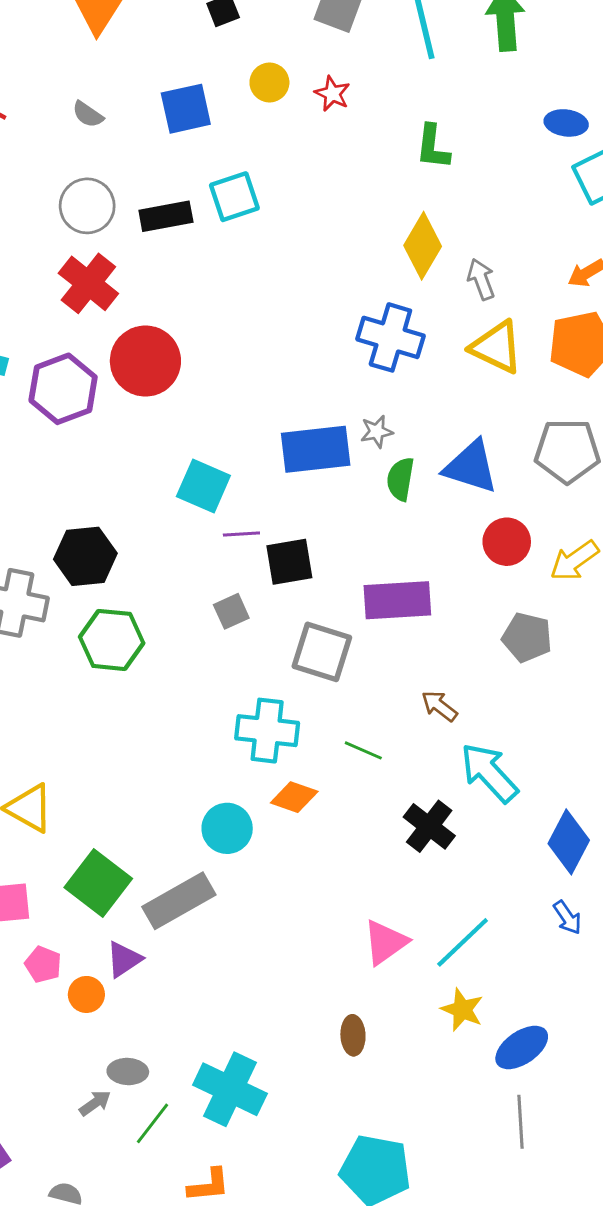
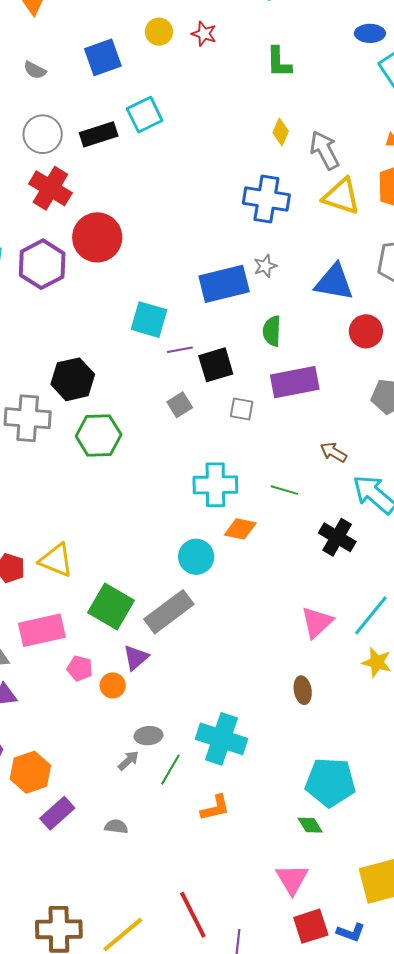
yellow diamond: (423, 246) -> (281, 132), size x0.6
gray arrow: (481, 279) -> (325, 150), size x1.4
green semicircle: (400, 479) -> (272, 331), moved
gray square: (322, 652) -> (242, 409), moved, size x0.6

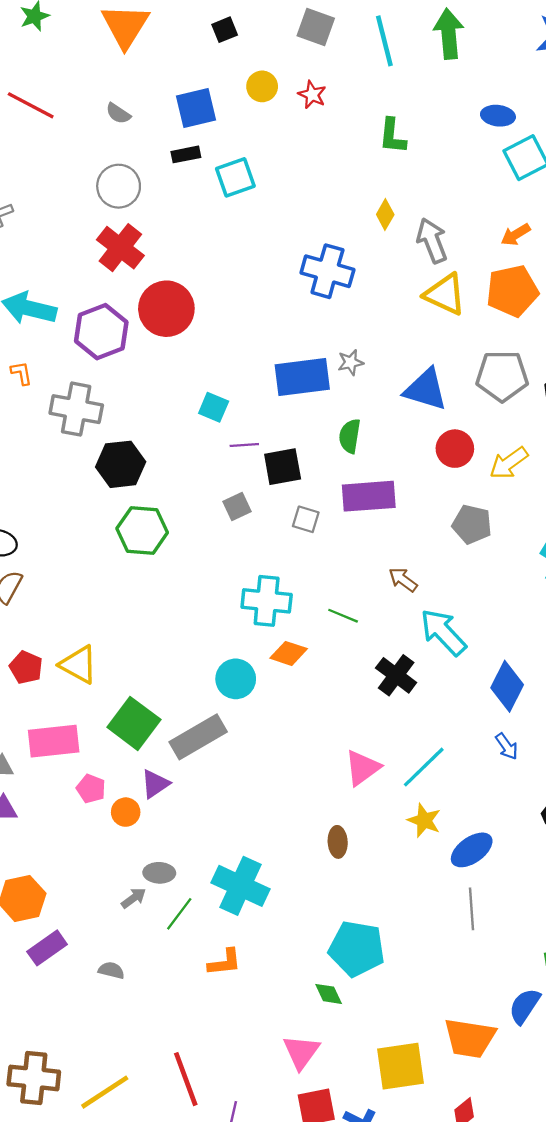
black rectangle: (99, 134) -> (186, 154), moved, size x0.7
blue cross: (266, 199) -> (327, 271), moved
cyan square: (149, 320) -> (214, 407), size x0.7
gray cross: (28, 418) -> (76, 409), moved

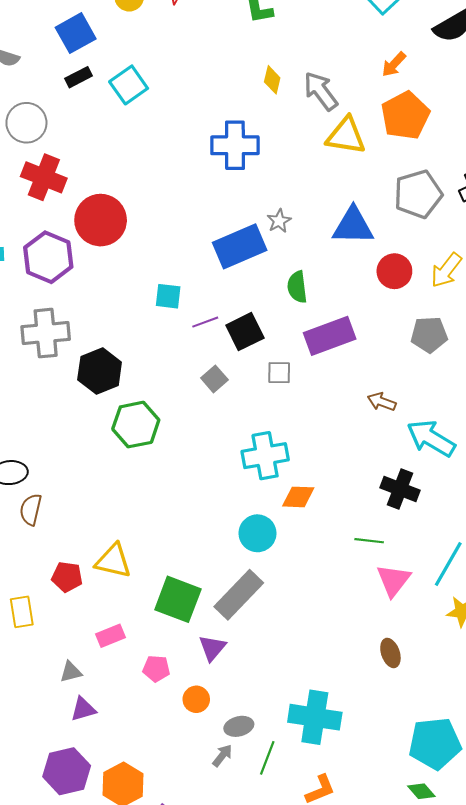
green line: (343, 616) -> (369, 541), moved
pink rectangle: (54, 741) -> (111, 636), size x0.6
orange circle: (126, 812) -> (196, 699), moved

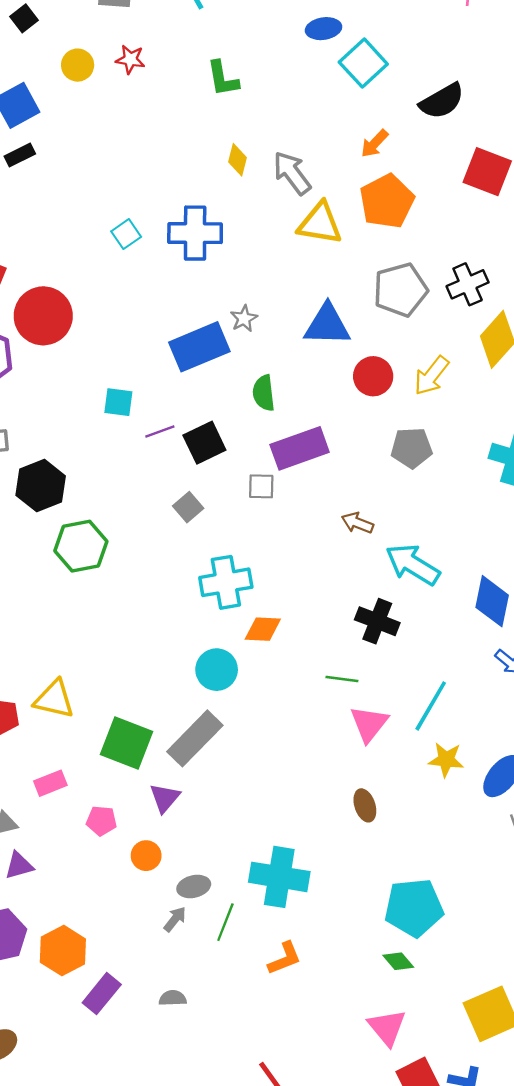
cyan square: (129, 85) -> (126, 234), moved, size x0.7
gray square: (279, 373) -> (261, 486), moved
gray square: (214, 379) -> (188, 507), moved

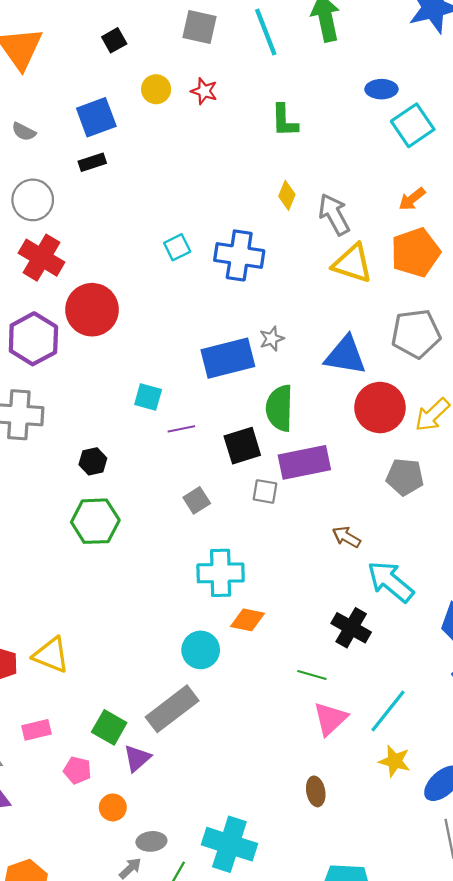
red circle: (373, 376) -> (380, 408), size x1.4
green semicircle: (264, 393) -> (280, 408), size x1.4
black square: (204, 443) -> (242, 446), moved
black hexagon: (41, 486) -> (93, 461), moved, size x0.6
green square: (126, 743) -> (109, 727), moved, size x0.7

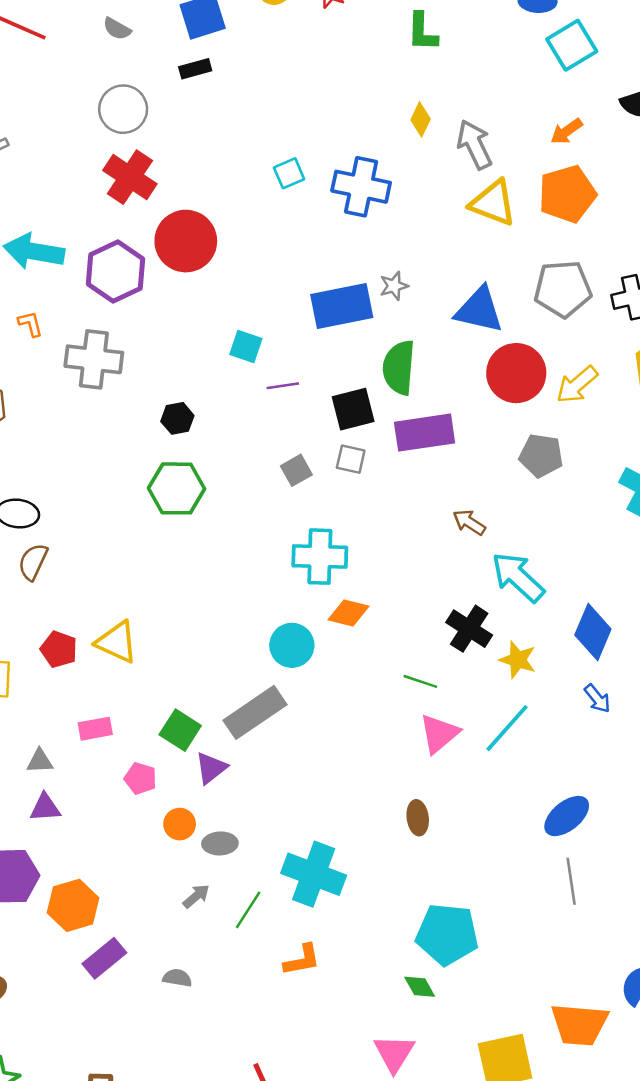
gray square: (265, 491) -> (351, 459), moved
yellow star: (395, 761) -> (518, 660), moved
gray ellipse: (151, 841) -> (220, 843), moved

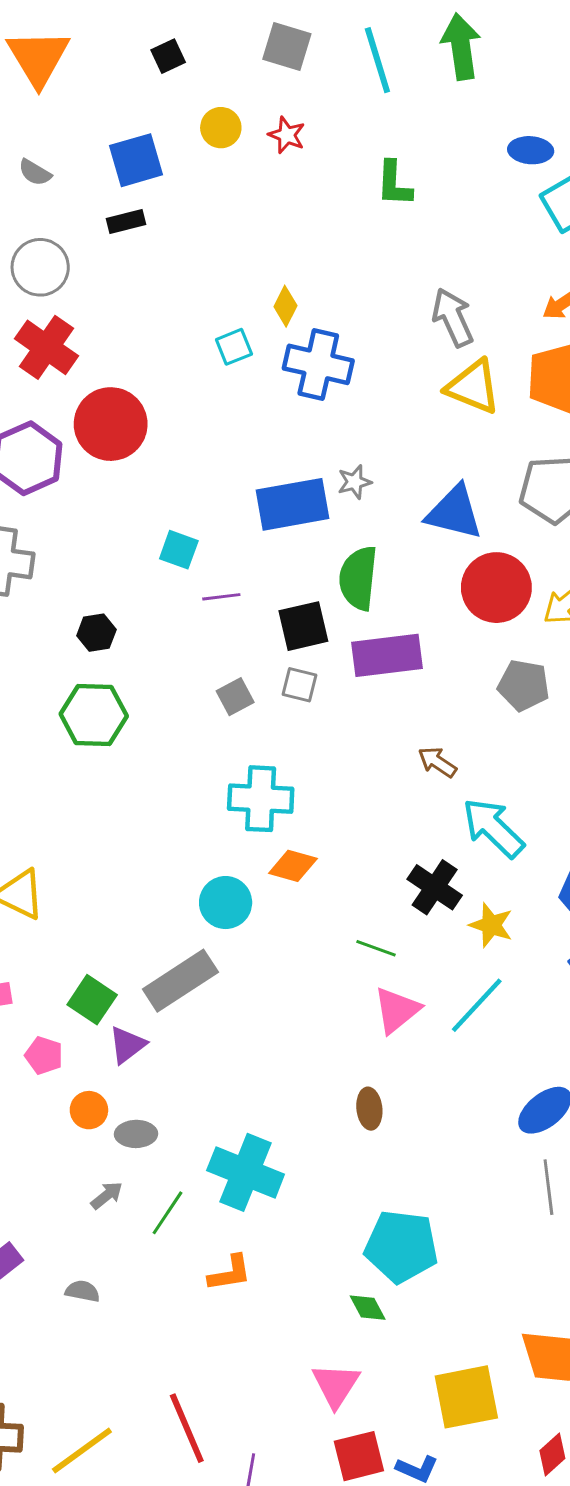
yellow diamond: (421, 119) -> (285, 306), moved

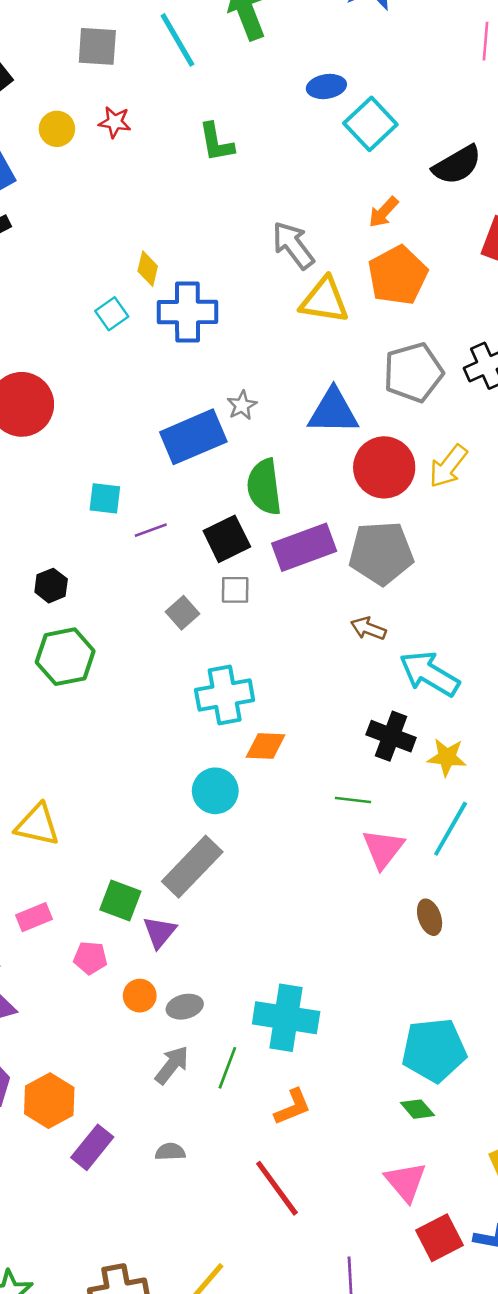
gray pentagon: (524, 685) -> (381, 553), moved, size x1.4
brown ellipse: (369, 1109) -> (430, 917), moved
gray arrow: (107, 1195) -> (172, 1065), size x1.4
red line: (187, 1428) -> (277, 1188), moved

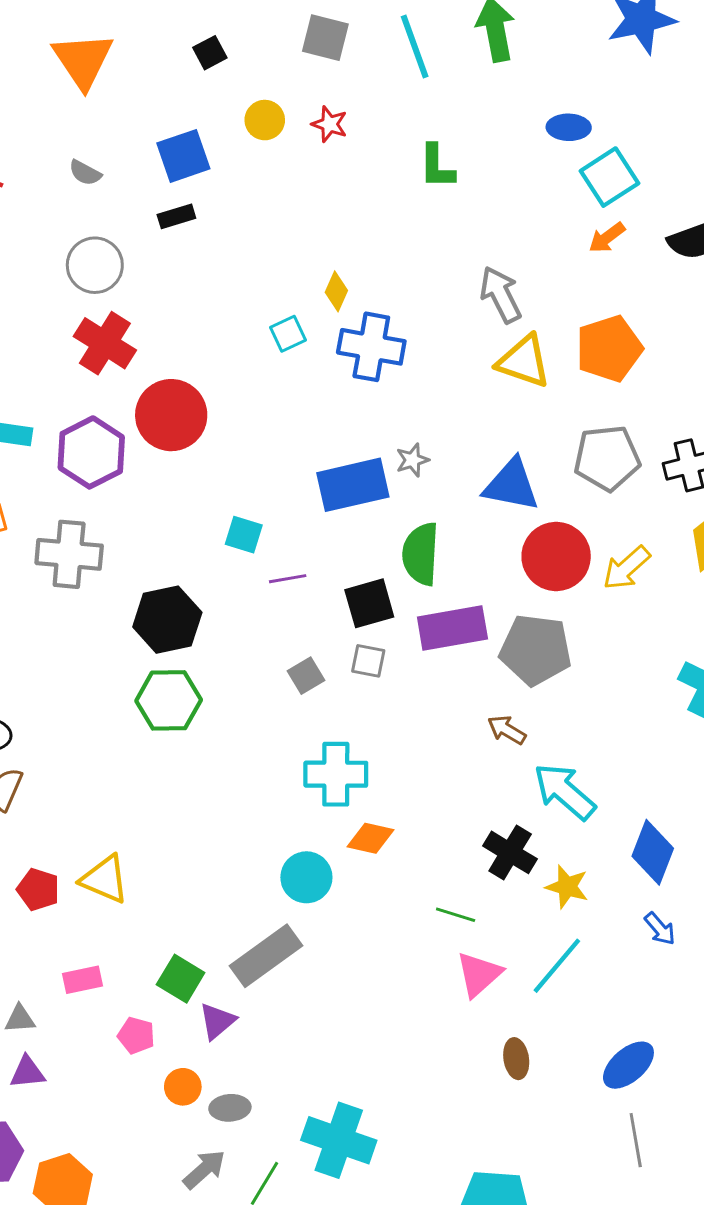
orange arrow: (383, 212) -> (607, 238), moved
black hexagon: (51, 586) -> (167, 620), size x1.8

